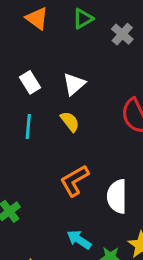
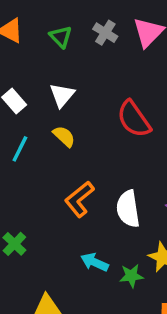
green triangle: (83, 19) -> (61, 37), moved, turned -35
cyan line: (28, 126) -> (20, 149), turned 30

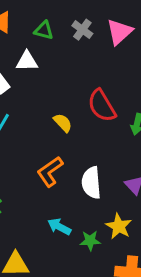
green triangle: (61, 37) -> (44, 30), turned -36
white triangle: (62, 95) -> (27, 61), moved, turned 45
yellow semicircle: (64, 136) -> (63, 123), moved

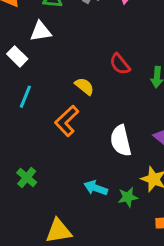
red semicircle: (102, 106) -> (120, 64), size x0.7
orange L-shape: (50, 172) -> (67, 121), moved

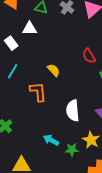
red semicircle: (120, 64) -> (89, 56), moved
orange L-shape: (67, 121) -> (38, 92), turned 120

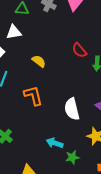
yellow semicircle: (54, 70) -> (39, 61), moved
green star: (72, 150) -> (72, 157), moved

